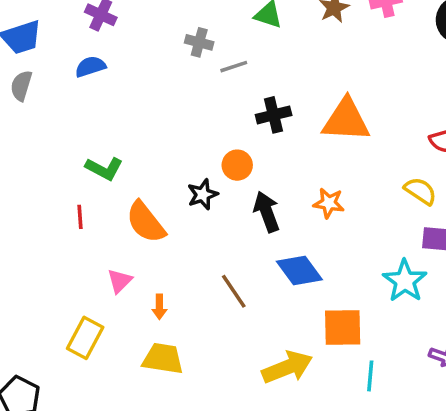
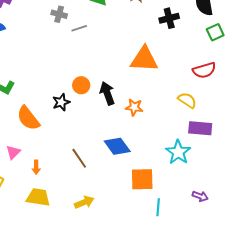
black cross: (274, 115) -> (169, 18), moved
black arrow: (267, 212) -> (107, 93), moved
yellow arrow: (287, 367) -> (84, 202), moved, size x0.7

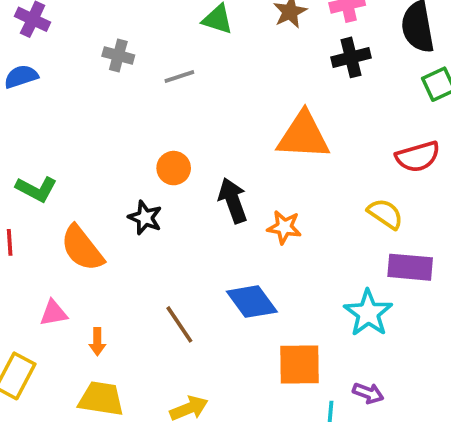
gray cross: (59, 14) -> (118, 56), moved
orange circle: (81, 85) -> (174, 168), moved
black star: (61, 102) -> (145, 218), turned -30
pink triangle: (13, 152) -> (54, 313), turned 35
purple arrow: (200, 196) -> (368, 393), moved

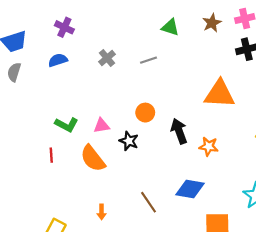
gray cross: (118, 56) -> (107, 58), moved, turned 35
blue diamond: (252, 302) -> (190, 189), turned -44
pink triangle: (54, 313) -> (102, 126), moved

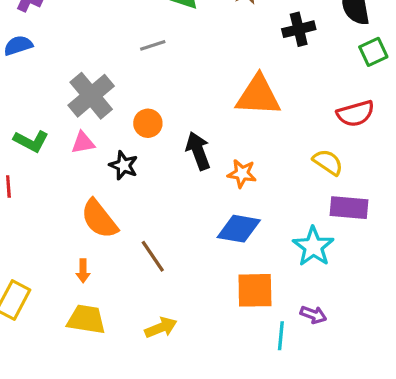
gray cross: (107, 58) -> (91, 96), moved, size x1.8
orange semicircle: (93, 158) -> (99, 219), moved
blue diamond: (190, 189) -> (239, 229), moved

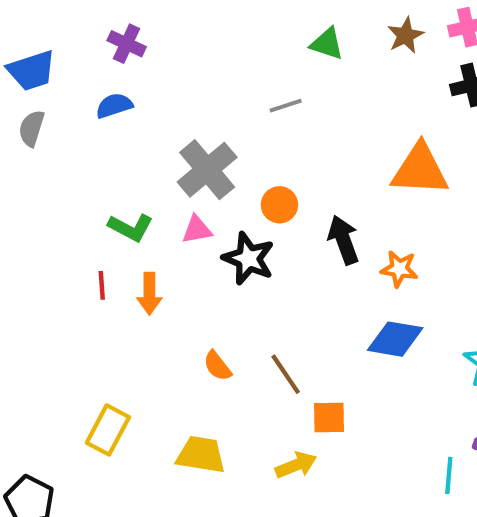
black star: (124, 165) -> (248, 258), size x1.4
orange semicircle: (99, 219) -> (217, 366), moved, size x0.6
orange arrow: (83, 271) -> (149, 294), moved, size x1.4
orange square: (255, 290) -> (329, 418), moved, size x0.7

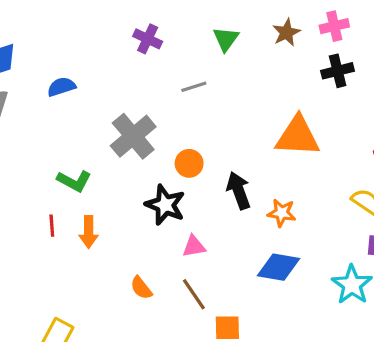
purple cross: (127, 44) -> (148, 39), moved
green triangle: (327, 44) -> (226, 39), turned 48
pink triangle: (197, 230) -> (194, 246), moved

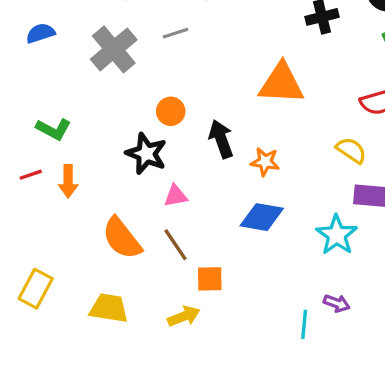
gray cross: (133, 136) -> (114, 49), moved
red line: (52, 226) -> (31, 175), turned 75
orange semicircle: (141, 288) -> (122, 238), size x1.8

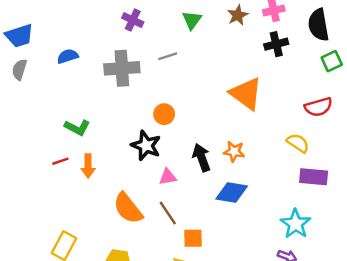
gray cross: (114, 49) -> (122, 68), turned 36
orange triangle: (281, 84) -> (246, 94), turned 33
black arrow: (221, 139) -> (201, 158), moved
cyan star: (337, 235) -> (296, 224), moved

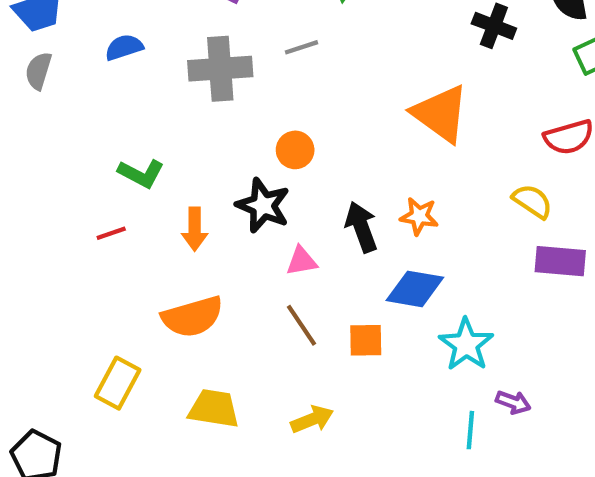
black cross: (276, 44) -> (494, 26), turned 35
orange arrow: (88, 166) -> (195, 229), moved
orange semicircle: (128, 208) -> (192, 317), moved, turned -68
cyan star: (296, 224) -> (466, 345), moved
orange square: (193, 238) -> (366, 340), moved

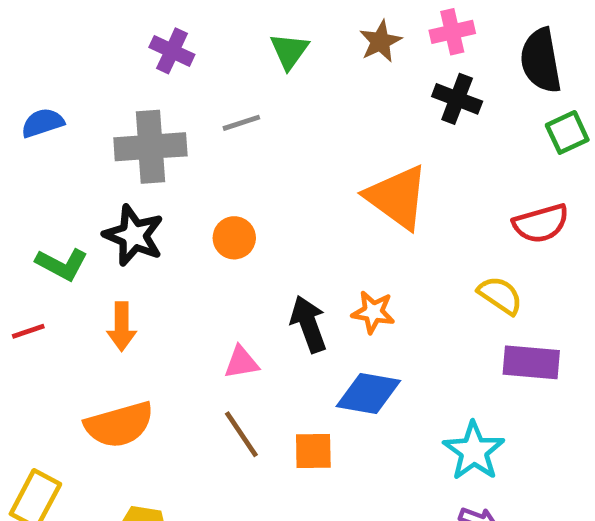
black star: (263, 206) -> (134, 235), moved
cyan star: (466, 345) -> (474, 451), moved

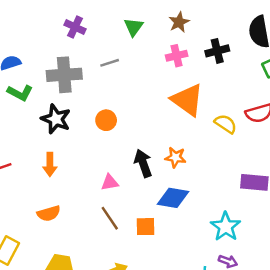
pink cross: (452, 32) -> (177, 56), moved
black cross: (457, 99) -> (217, 51), turned -35
green L-shape: (62, 264) -> (20, 93), moved
yellow semicircle: (500, 295) -> (226, 124), moved
orange semicircle: (119, 425) -> (49, 213), size x0.7

